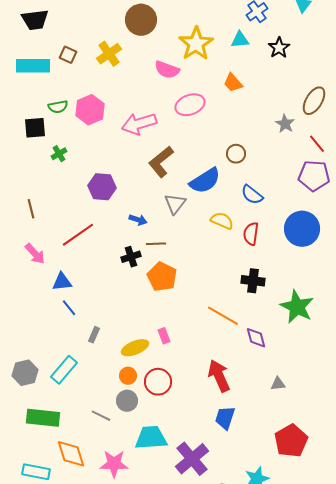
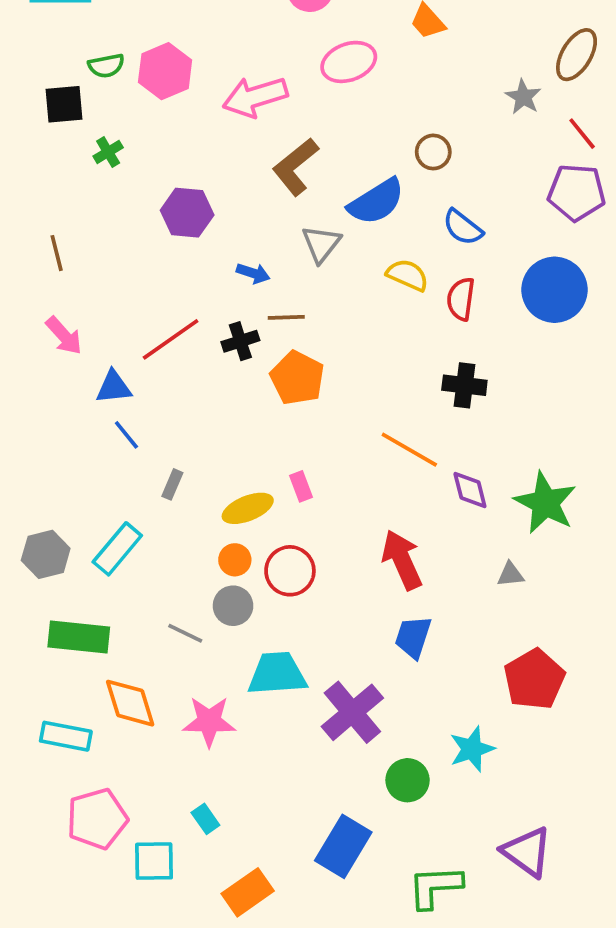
red line: (78, 235) -> (171, 339), moved
green star: (297, 307) -> (545, 503), moved

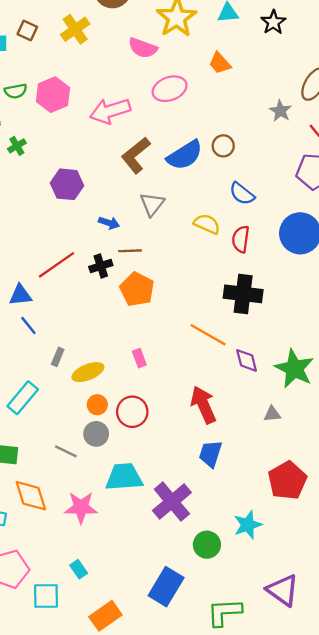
blue semicircle: (376, 202) -> (185, 155), moved
black cross: (464, 385) -> (243, 294), size x1.4
yellow ellipse: (248, 508) -> (88, 372), moved

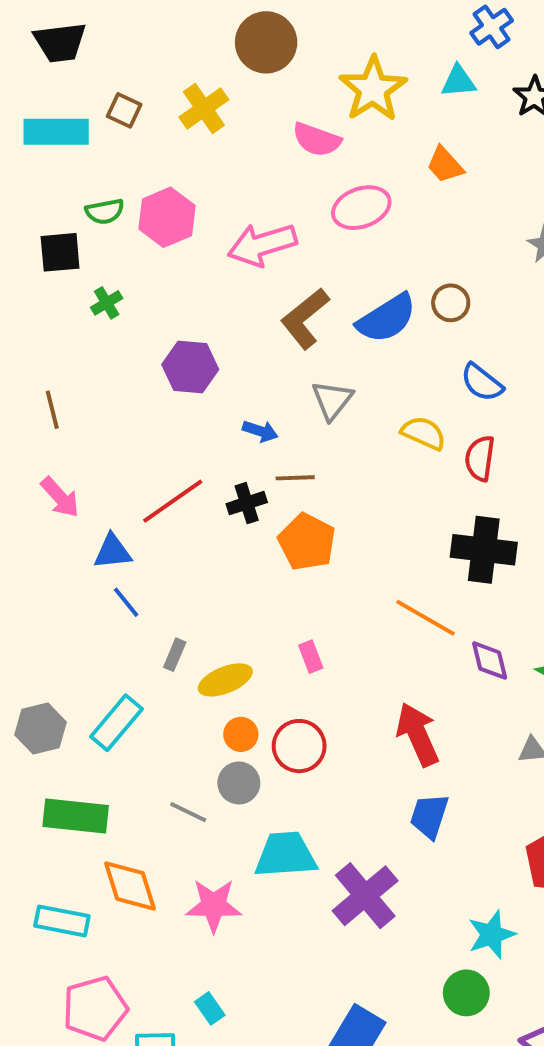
green circle: (207, 545) -> (466, 993), moved

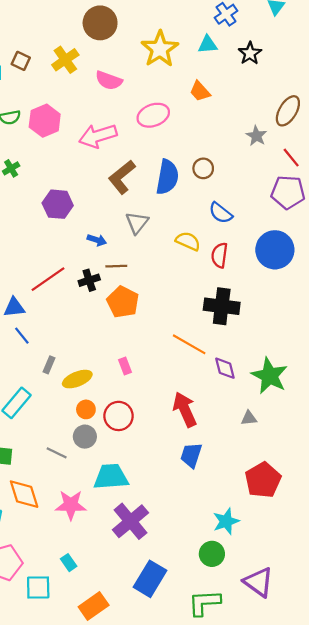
pink semicircle: (317, 140) -> (109, 80), moved
blue semicircle: (387, 318) -> (167, 177), turned -48
purple cross: (365, 896) -> (130, 521), moved

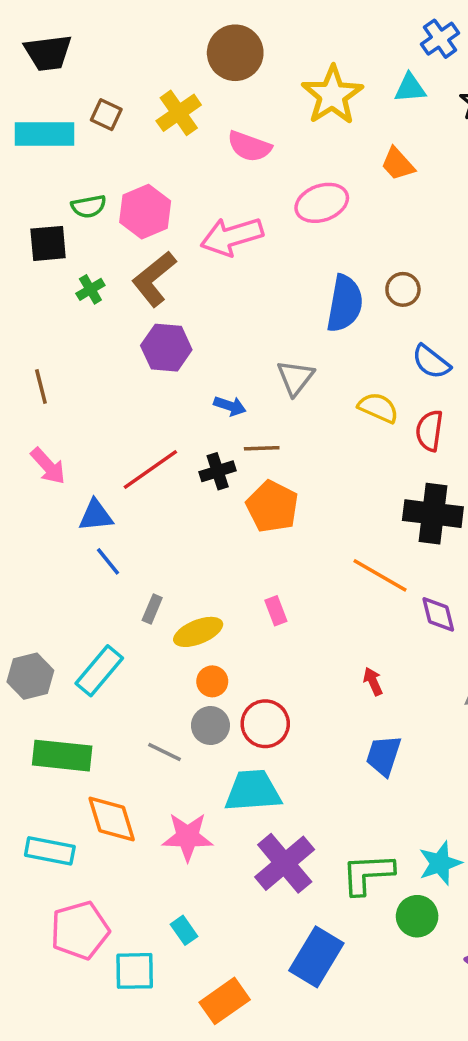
brown L-shape: (122, 177) -> (154, 279), moved
red arrow: (185, 409) -> (373, 681), size x0.5
red circle: (119, 416) -> (265, 724), moved
green L-shape: (204, 603) -> (368, 874), moved

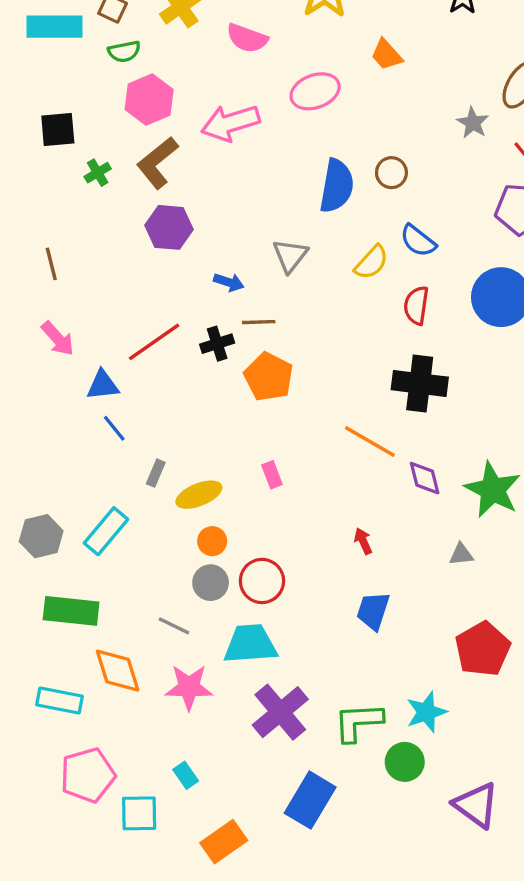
green semicircle: (89, 206) -> (124, 51), moved
yellow semicircle: (378, 408) -> (372, 262), moved, turned 108
gray line: (165, 752) -> (174, 626), moved

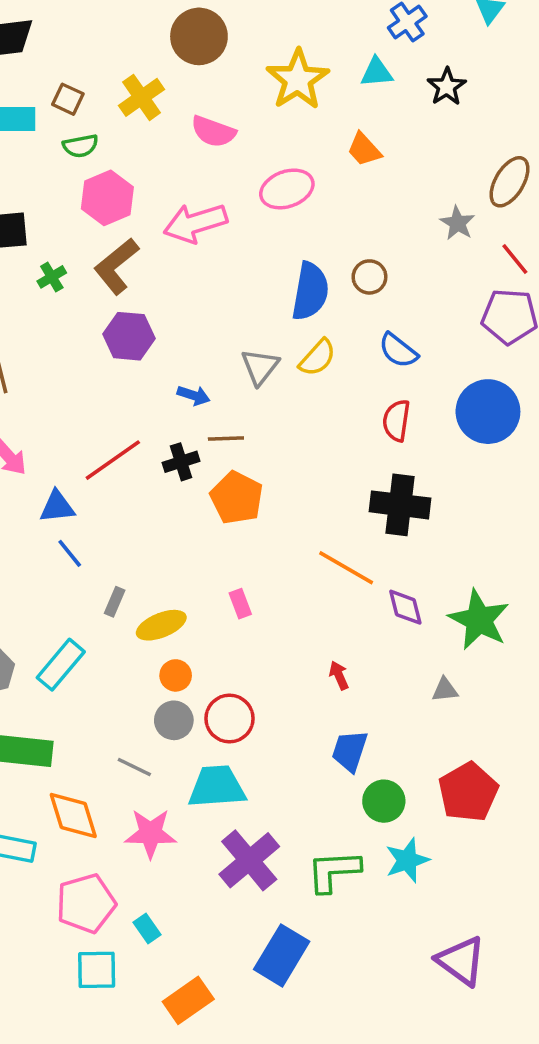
yellow semicircle: (372, 262) -> (317, 358), moved
green circle: (405, 762) -> (384, 801), moved
pink pentagon: (88, 775) -> (86, 903), moved

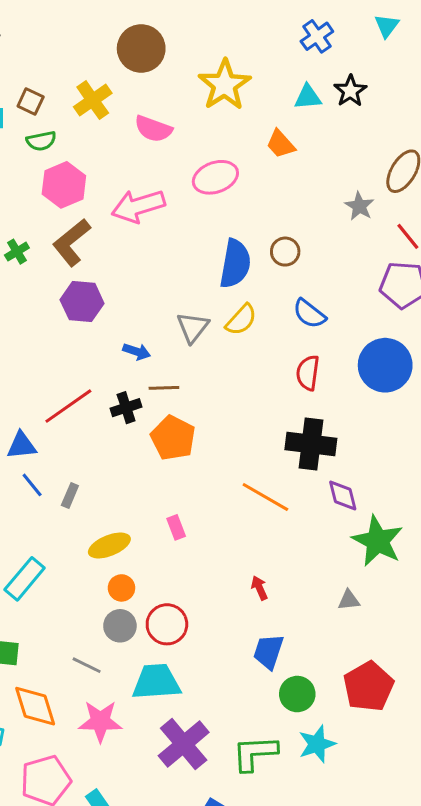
cyan triangle: (377, 72) -> (308, 97), moved
gray rectangle: (115, 602) -> (70, 496), moved
purple diamond: (405, 607) -> (343, 496), moved

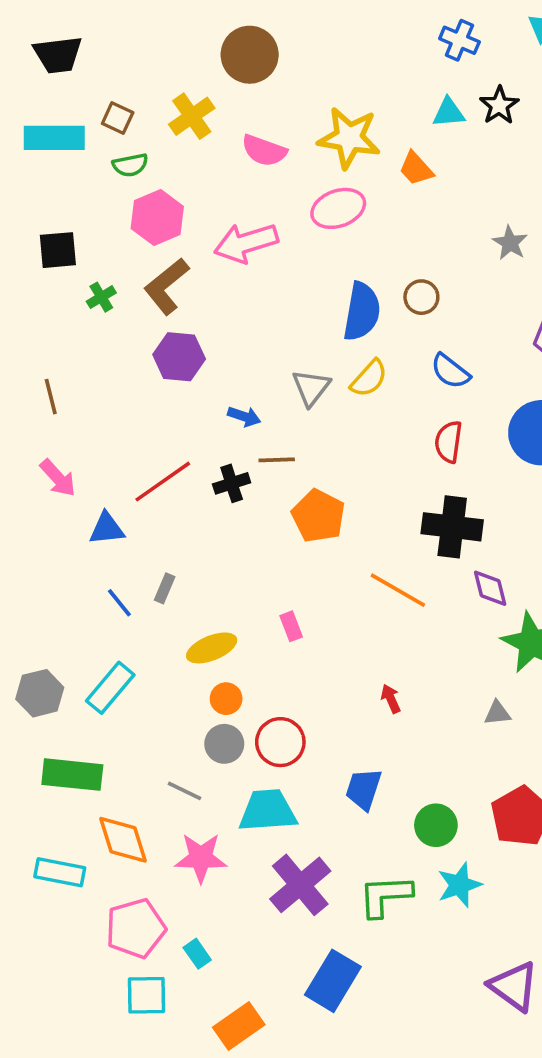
blue cross: (317, 36) -> (459, 40), turned -32
yellow star: (225, 85) -> (349, 138), moved, turned -30
orange pentagon: (173, 438) -> (318, 516), moved
blue line: (32, 485) -> (119, 603), moved
blue trapezoid: (268, 652) -> (364, 789), moved

